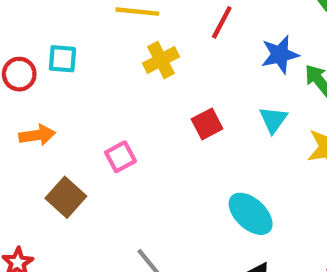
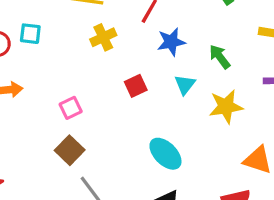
blue star: (280, 55) -> (171, 42), moved
brown square: (66, 197) -> (70, 150), moved

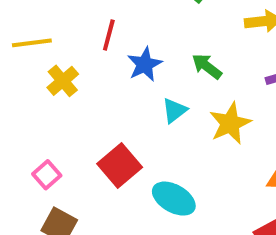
cyan triangle: (185, 85) -> (175, 111), turned 30
red square: (136, 86) -> (120, 166), moved, size x1.5

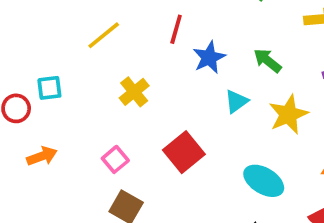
yellow line: (32, 43) -> (104, 35), turned -33
yellow cross: (63, 81) -> (134, 92), moved
cyan ellipse: (174, 199) -> (264, 181), moved

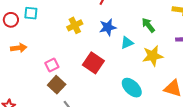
blue star: (209, 57) -> (108, 27), moved
red square: (184, 152) -> (93, 63), turned -30
pink square: (115, 159) -> (52, 65), moved

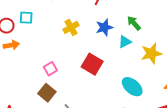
green arrow: (148, 25) -> (134, 23), moved
orange arrow: (19, 48) -> (11, 45), moved
brown square: (57, 85) -> (47, 93), moved

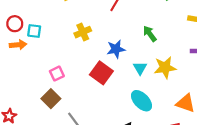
cyan square: (26, 18) -> (34, 31), moved
blue star: (104, 27) -> (116, 49), moved
cyan triangle: (125, 42) -> (140, 68), moved, turned -40

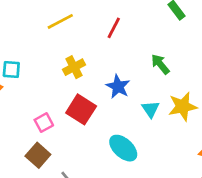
blue star: (116, 49) -> (118, 87), turned -30
red square: (101, 73) -> (81, 109), moved
cyan ellipse: (141, 101) -> (123, 148), moved

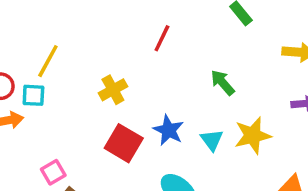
yellow line: (60, 21) -> (48, 61), moved, turned -32
blue star: (118, 87) -> (168, 130), moved
pink square: (44, 123) -> (53, 172), moved

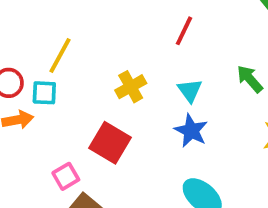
cyan triangle: (212, 140) -> (190, 90), moved
red square: (124, 143) -> (110, 143), moved

